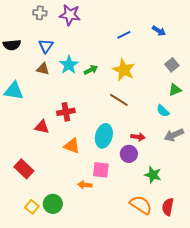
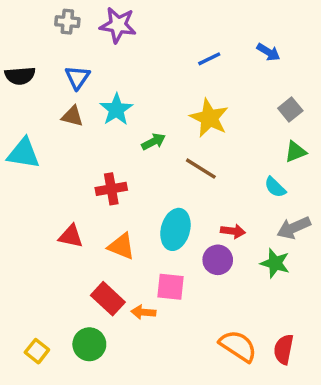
green arrow: (91, 70) -> (154, 142), moved
red triangle: (42, 127) -> (71, 236), moved
red rectangle: (24, 169) -> (108, 299), moved
green star: (153, 175) -> (275, 263), moved
yellow square: (32, 207) -> (37, 351), moved

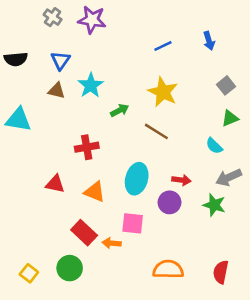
gray cross: (67, 22) -> (53, 17), turned 30
blue arrow: (268, 52) -> (209, 41), turned 42
orange semicircle: (238, 346) -> (168, 269), moved, turned -32

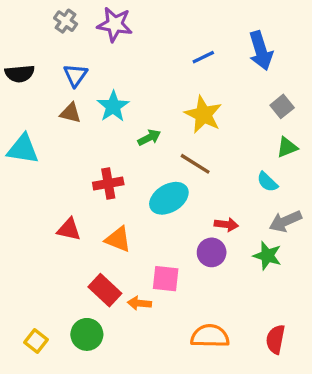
blue arrow: (209, 41) -> (261, 51), size x1.6
cyan ellipse: (137, 179) -> (169, 198), moved, turned 44

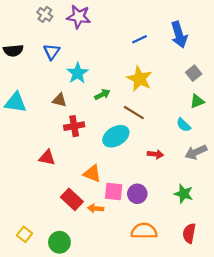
brown triangle: (70, 113) -> (59, 100), moved
orange triangle: (118, 239) -> (92, 173), moved
purple circle: (212, 252) -> (137, 194), moved
green star: (267, 256) -> (184, 194), moved
green circle: (87, 334) -> (59, 242), moved

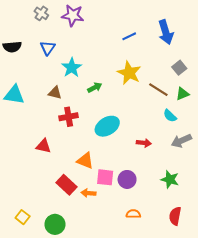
brown line: (134, 113) -> (158, 90), moved
orange semicircle: (144, 231) -> (133, 214), size x0.6

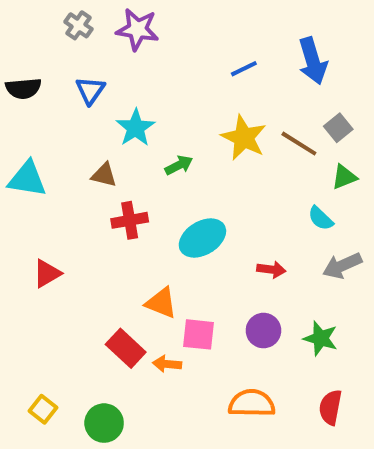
brown line: (158, 90) -> (299, 144), moved
red triangle: (43, 146) -> (47, 273), moved, turned -42
purple circle: (127, 179) -> (263, 331), moved
orange semicircle: (133, 214) -> (252, 403), size x1.6

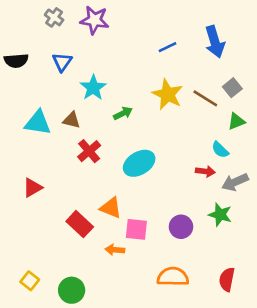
cyan triangle: (27, 179) -> (38, 123), moved
red cross: (130, 220) -> (89, 151), turned -30
red arrow: (271, 269) -> (205, 171), moved
green star: (321, 338) -> (220, 215), moved
red rectangle: (126, 348) -> (80, 224), moved

